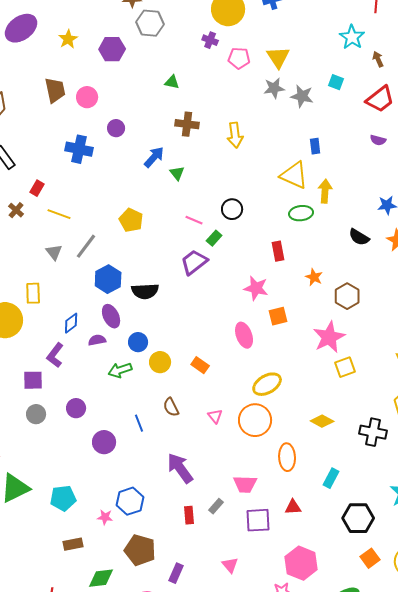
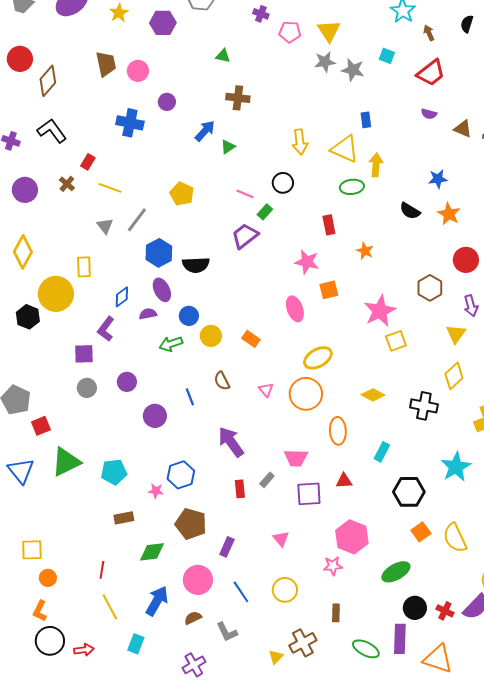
yellow arrow: (235, 135) -> (300, 142), moved
green triangle: (177, 173) -> (228, 147), turned 35
brown hexagon: (347, 296) -> (430, 288), moved

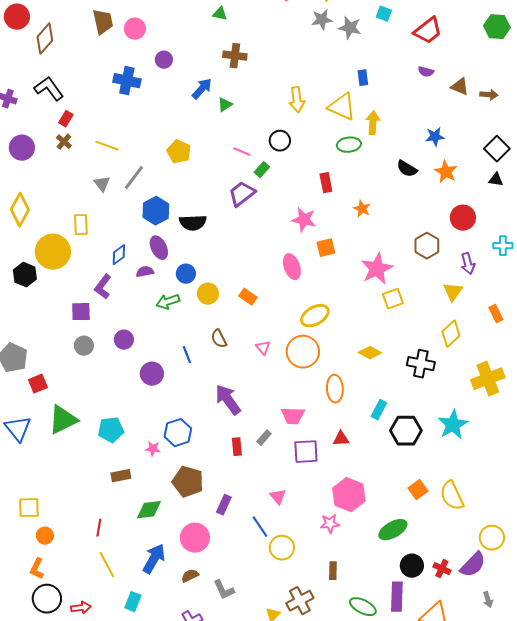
red rectangle: (88, 162) -> (66, 119), moved
black hexagon: (409, 492) -> (406, 431), moved
blue line: (241, 592) -> (260, 527), moved

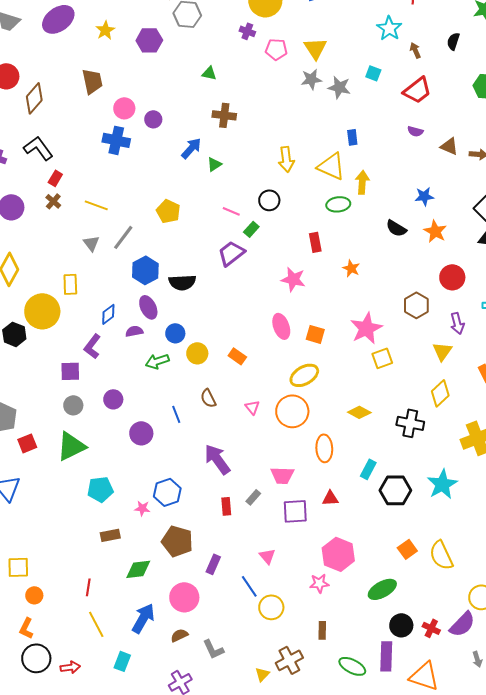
pink circle: (135, 29) -> (124, 108), moved
orange square: (326, 248) -> (315, 334), moved, turned 30
green triangle: (63, 420) -> (71, 446), moved

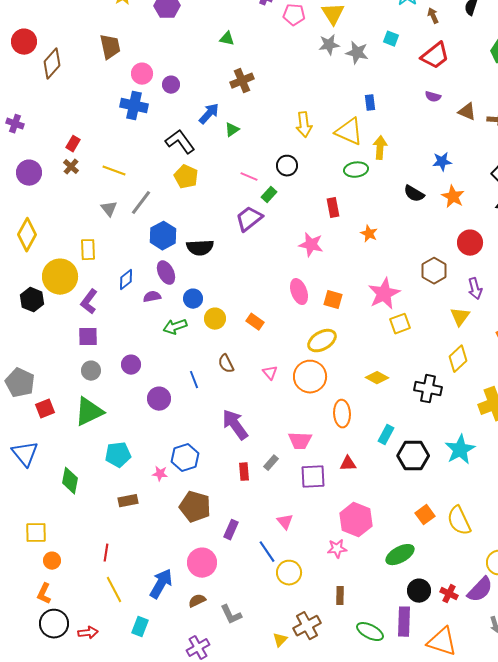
brown cross: (224, 115) -> (242, 81), turned -30
black L-shape: (38, 148) -> (180, 142), moved
purple L-shape: (92, 346) -> (89, 302), moved
green diamond: (138, 569) -> (70, 481), moved, turned -72

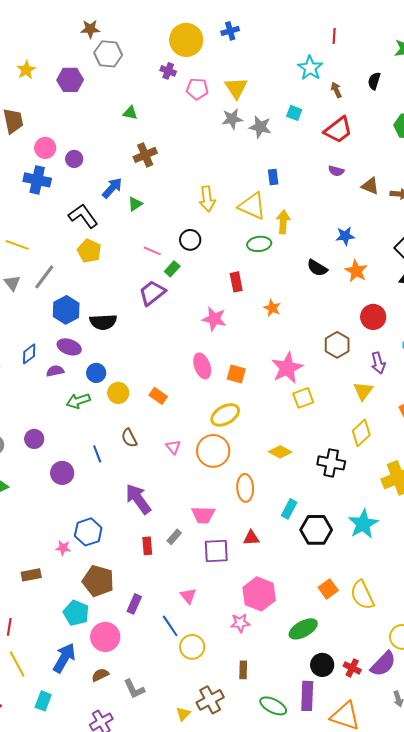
purple ellipse: (166, 273) -> (69, 347), turned -45
cyan pentagon: (118, 455) -> (76, 613), moved, turned 30

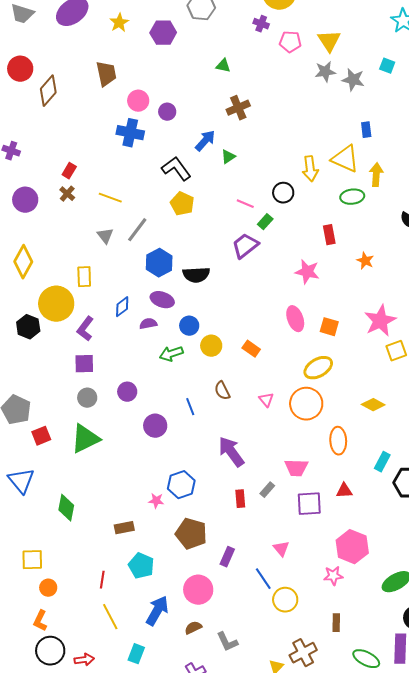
yellow arrow: (207, 199) -> (310, 169), moved
cyan pentagon: (76, 613) -> (141, 566), moved

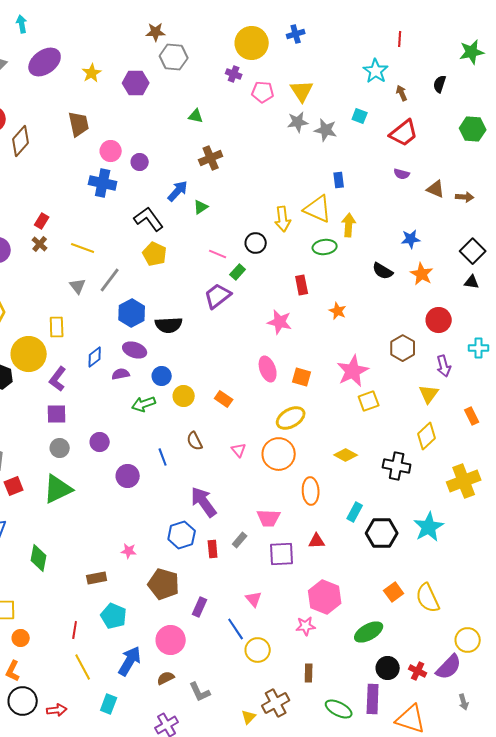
blue hexagon: (181, 485) -> (182, 535), moved

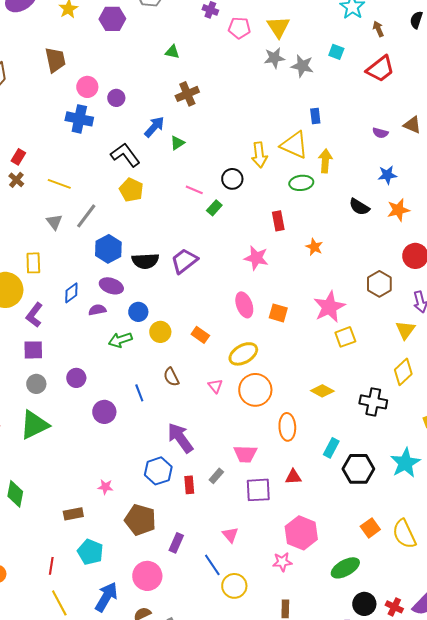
purple semicircle: (402, 174) -> (380, 133), moved
orange star: (422, 274) -> (398, 210), turned 30
purple trapezoid: (218, 296) -> (184, 261), moved
yellow ellipse: (291, 418) -> (243, 354), moved

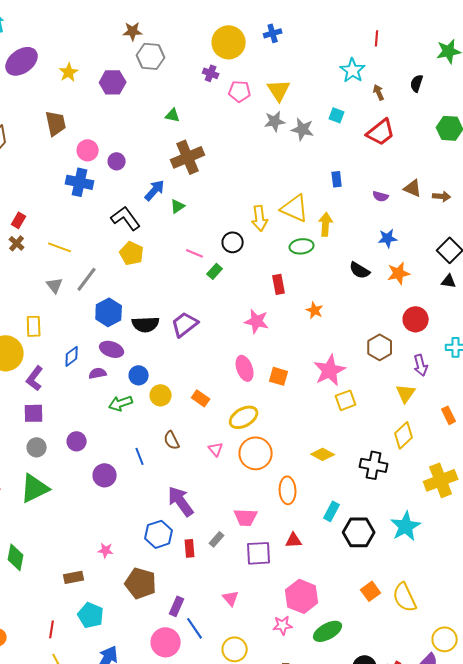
brown cross: (187, 94) -> (188, 157), size x1.4
blue rectangle: (315, 116) -> (337, 179), moved
blue line: (212, 565) -> (195, 628), moved
green ellipse: (345, 568) -> (328, 631), moved
pink circle: (147, 576) -> (166, 642), moved

